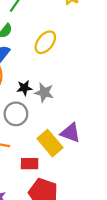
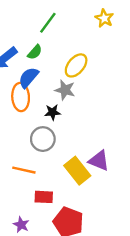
gray star: (44, 92) -> (65, 90), moved
red rectangle: (30, 164) -> (44, 197), moved

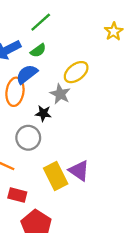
green line: (48, 23) -> (41, 22), moved

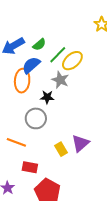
green line: (41, 22) -> (58, 55), moved
purple triangle: (79, 171) -> (80, 143), turned 48
yellow rectangle: (56, 176) -> (61, 149), size x0.6

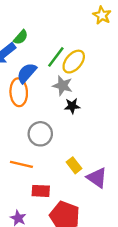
green semicircle: (39, 45) -> (21, 37), moved
black star: (47, 97) -> (72, 106), moved
purple triangle: (80, 143) -> (97, 178), moved, turned -36

